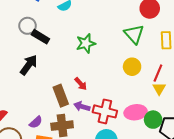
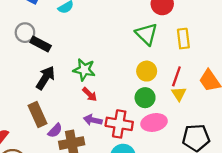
green star: (86, 43) -> (84, 70), moved, turned 30
black arrow: (29, 65) -> (45, 78), moved
brown rectangle: (61, 96) -> (37, 114), moved
green circle: (153, 120) -> (145, 98), moved
purple semicircle: (36, 122) -> (55, 131), moved

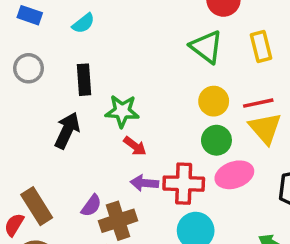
black rectangle: (41, 44) -> (84, 80), moved, turned 66
red line: (176, 76) -> (258, 103), turned 66
yellow triangle: (179, 94) -> (265, 128), size x1.5
brown rectangle: (37, 114) -> (37, 206), moved

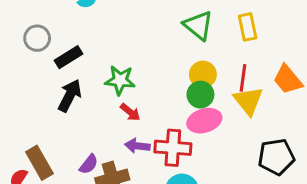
black rectangle: (84, 80) -> (68, 57), moved, turned 60
red line: (258, 103) -> (243, 78), turned -72
green circle: (216, 140) -> (200, 95), moved
pink ellipse: (234, 175) -> (204, 121), moved

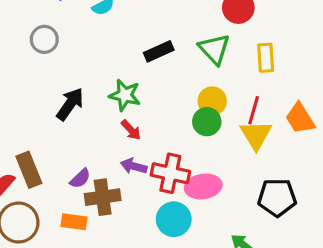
black rectangle: (68, 57) -> (159, 51), moved
pink ellipse: (204, 121) -> (203, 186), moved

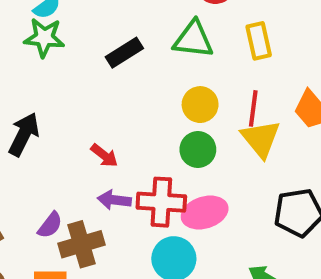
green triangle: (214, 49) -> (193, 40), turned -32
green star: (125, 95) -> (44, 38), moved
green circle: (207, 122) -> (198, 150), moved

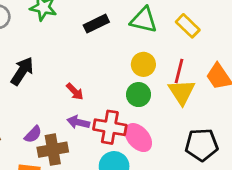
yellow rectangle: (259, 41) -> (188, 26), turned -40
pink ellipse: (205, 213) -> (138, 138), turned 60

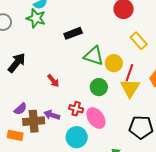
green triangle: (144, 20) -> (94, 56), moved
yellow circle: (143, 64) -> (114, 63), moved
purple arrow: (78, 122) -> (52, 115), moved
red cross: (110, 127) -> (76, 109), size x0.6

